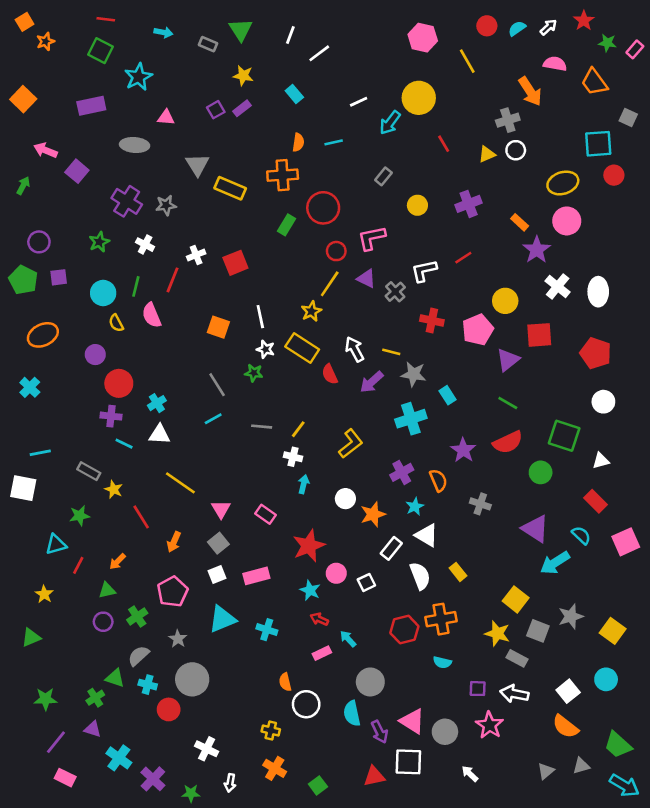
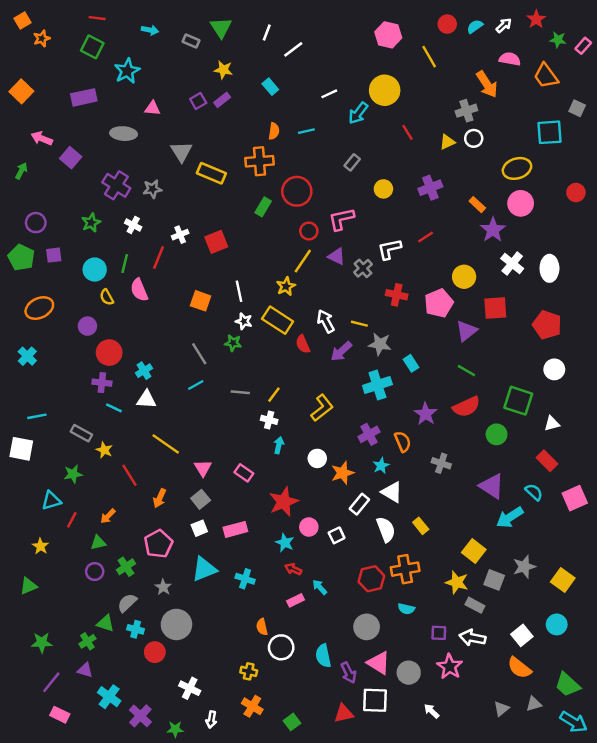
red circle: (614, 175) -> (576, 193), moved
gray circle: (370, 682) -> (367, 627), moved

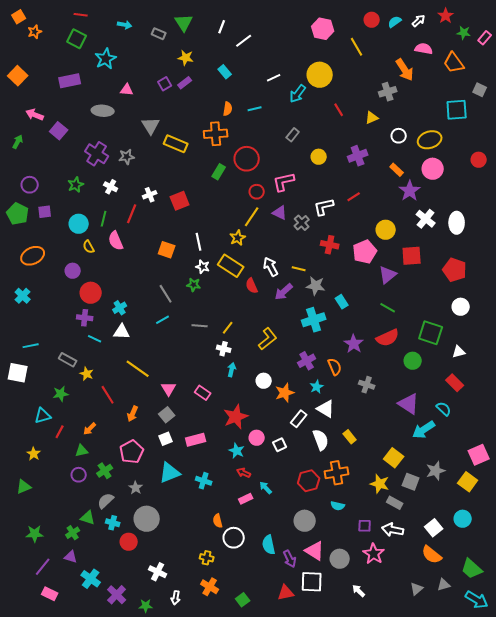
white circle: (474, 138) -> (399, 136), moved
pink square: (575, 498) -> (479, 455), moved

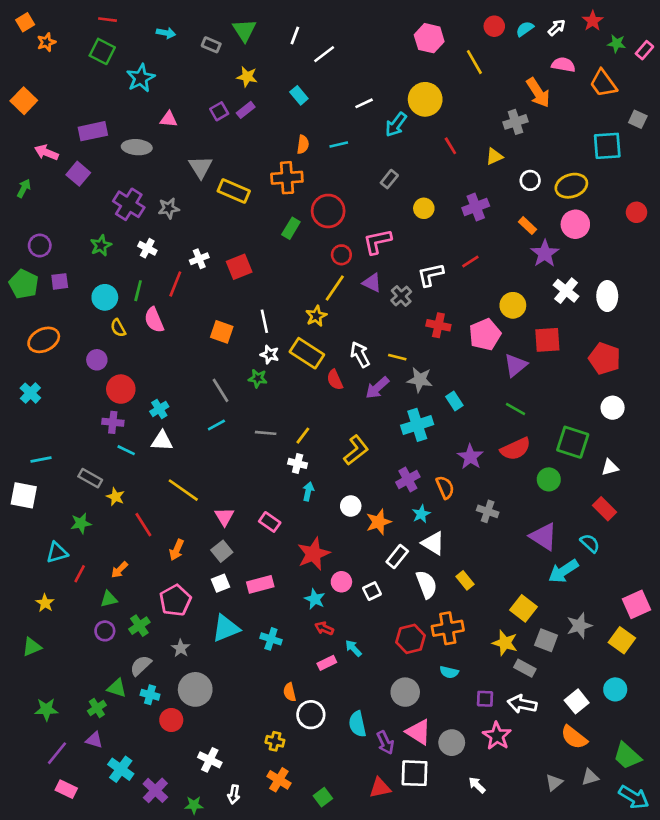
purple rectangle: (70, 81) -> (93, 131), moved

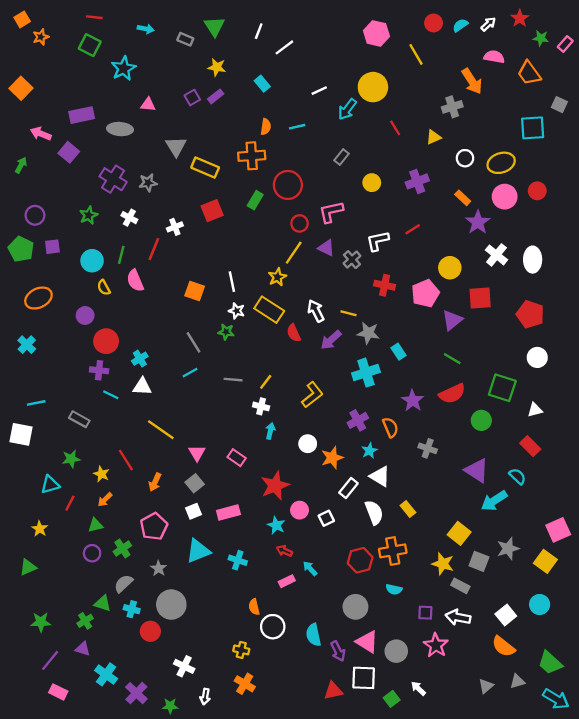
red circle: (636, 212) -> (537, 191), moved
red square: (239, 267) -> (212, 211), moved
yellow star: (115, 497) -> (101, 474), moved
green square: (323, 797) -> (392, 699), moved

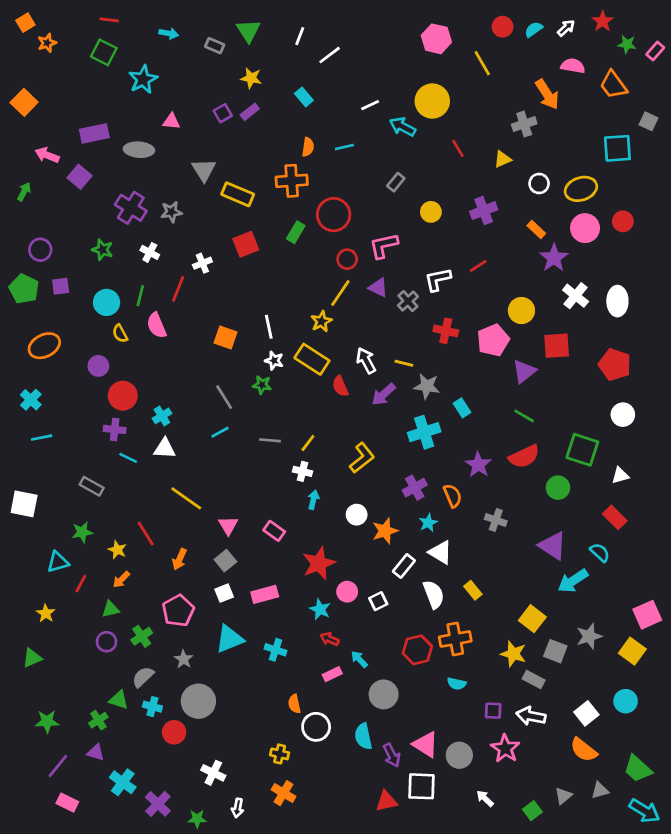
cyan arrow: (347, 109) -> (403, 127), turned 80
green star: (89, 215) -> (102, 250), turned -30
cyan line: (36, 403) -> (42, 438), moved
gray circle: (355, 607) -> (384, 694), moved
green square: (392, 699) -> (532, 811), moved

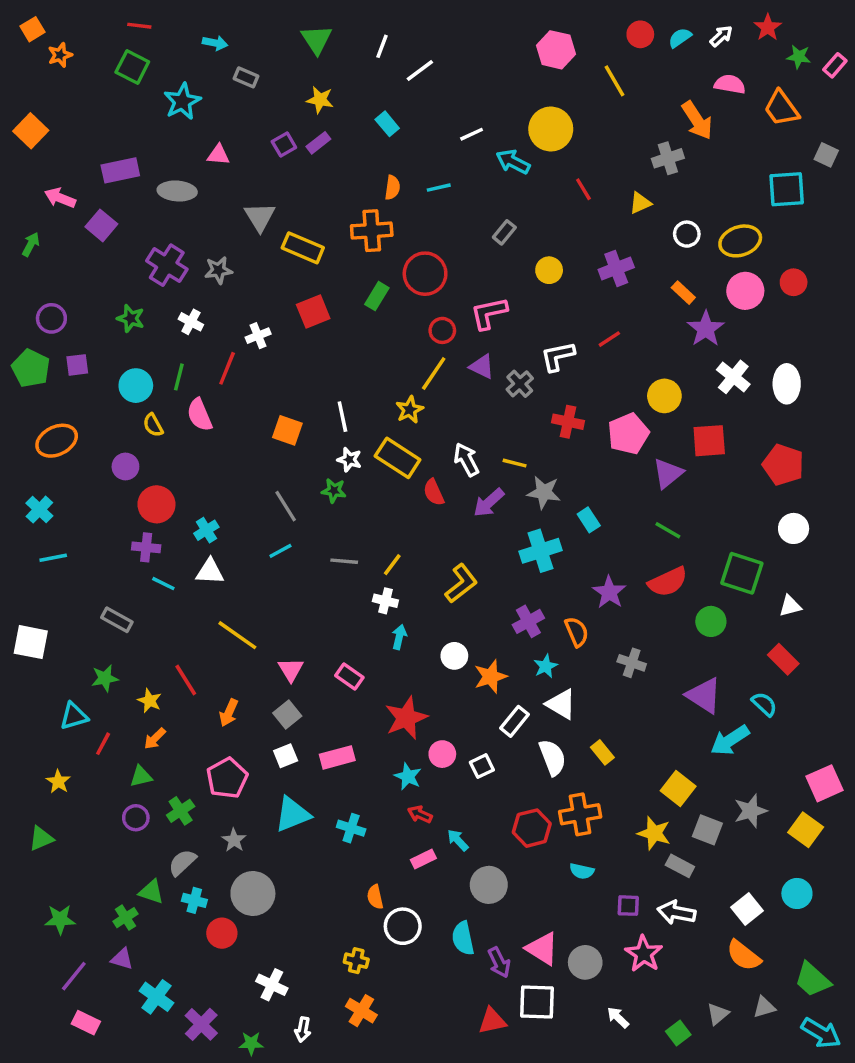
gray rectangle: (215, 46) -> (246, 77), moved

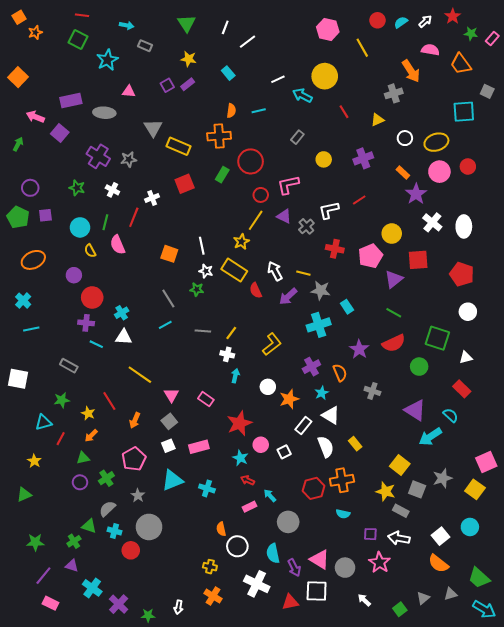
white cross: (272, 985) -> (257, 584), moved, size x1.4

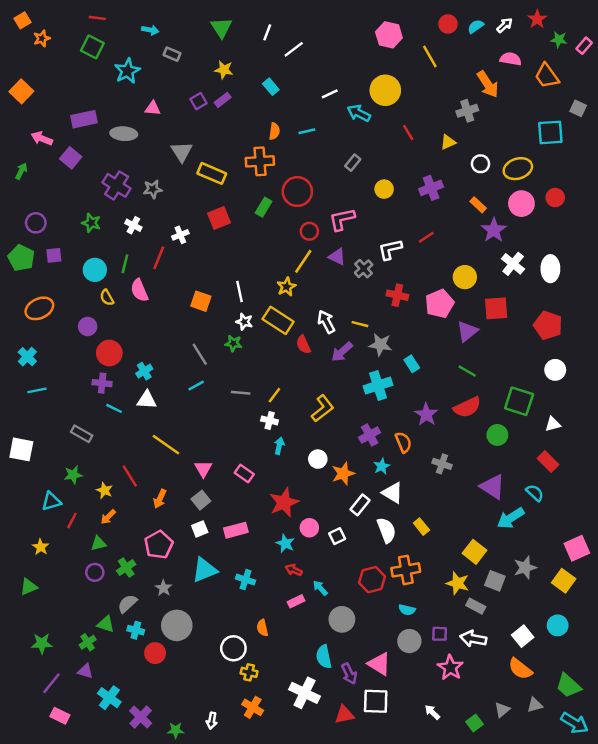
white circle: (237, 546) -> (233, 648), moved
gray circle: (345, 568) -> (409, 641), moved

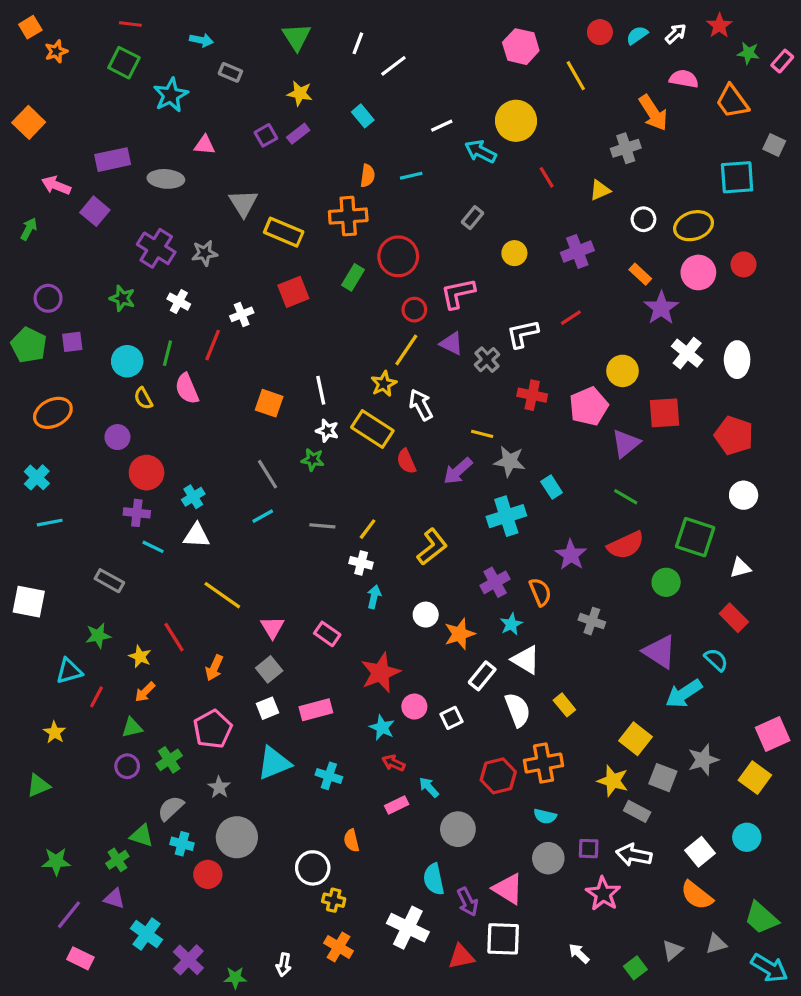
white arrow: (326, 322) -> (421, 405), moved

